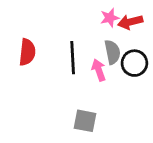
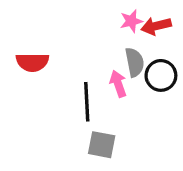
red semicircle: (27, 52) -> (32, 62), turned 84
black line: (73, 58) -> (87, 102), moved

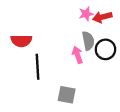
black line: (87, 102) -> (37, 67), moved

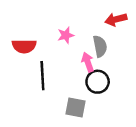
pink star: (86, 14) -> (66, 35), moved
black circle: (105, 49) -> (98, 82), moved

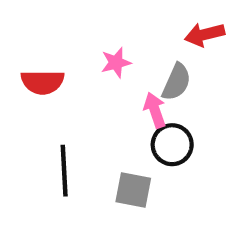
gray semicircle: (100, 46) -> (176, 82), turned 35
black line: (42, 76) -> (64, 171), moved

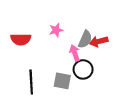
red arrow: (205, 35) -> (99, 41), moved
gray square: (133, 190) -> (62, 81), moved

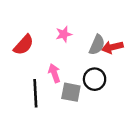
red semicircle: (21, 39) -> (24, 45), turned -48
pink arrow: (75, 53) -> (54, 73), moved

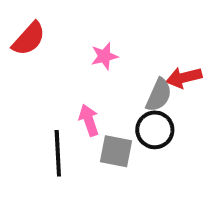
red semicircle: (24, 45) -> (29, 39), moved
gray semicircle: (97, 45) -> (159, 95), moved

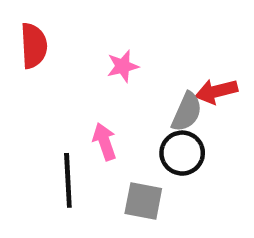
red semicircle: (29, 39) -> (34, 46), turned -45
gray square: (116, 151) -> (143, 201), moved

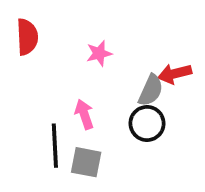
gray square: (143, 201) -> (86, 162), moved

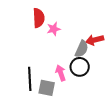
red semicircle: (27, 37) -> (39, 18), moved
pink arrow: (84, 114) -> (61, 73), moved

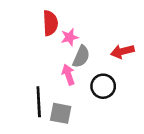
gray semicircle: (82, 49) -> (81, 57), moved
pink arrow: (61, 73) -> (68, 75), moved

